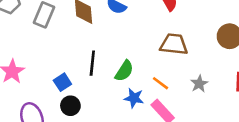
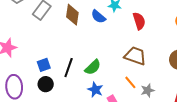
black line: (92, 63) -> (69, 68), moved
orange line: (160, 83) -> (130, 82), moved

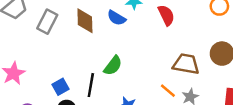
brown trapezoid: (135, 56) -> (186, 64), moved
green semicircle: (93, 67) -> (113, 66), moved

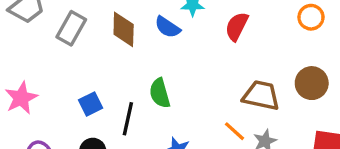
red semicircle: (166, 15) -> (237, 26), turned -130
green semicircle: (113, 66) -> (160, 93), turned 125
blue square: (60, 87) -> (91, 104), moved

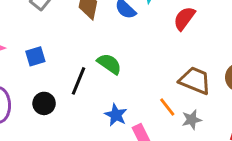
green semicircle: (160, 93) -> (109, 64), turned 130
blue square: (91, 104) -> (35, 56), moved

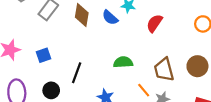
green semicircle: (109, 64) -> (123, 62), moved, turned -36
brown trapezoid: (195, 80) -> (164, 70), turned -125

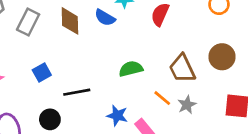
blue square: (44, 55) -> (42, 73), moved
black line: (77, 73) -> (77, 92), turned 70

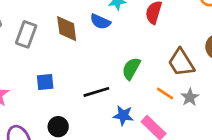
green semicircle: (131, 69) -> (131, 68), turned -40
blue square: (42, 73) -> (45, 82), turned 30
black line: (77, 92) -> (96, 92), moved

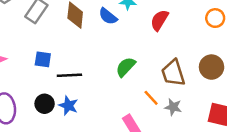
black line: (96, 92) -> (69, 75), moved
gray star: (190, 97) -> (173, 107), turned 30
blue star: (123, 115) -> (68, 106), moved

